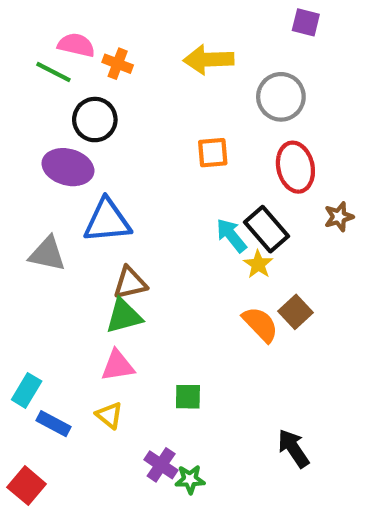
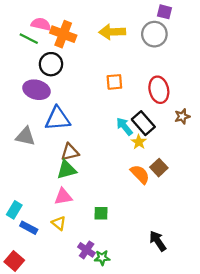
orange cross: (118, 64) -> (63, 34), size x1.6
gray circle: (281, 97) -> (154, 34), moved

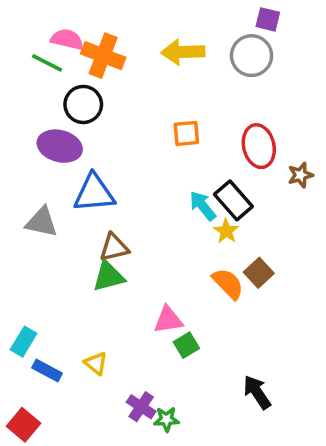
brown star: (182, 116) -> (300, 175), moved
pink triangle: (63, 197) -> (168, 320), moved
green square: (101, 213) -> (186, 345), moved, turned -32

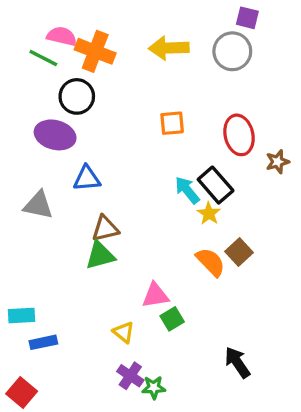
blue triangle: (94, 193) -> (87, 178), size x0.7
cyan rectangle: (24, 342) -> (22, 316), turned 56
yellow triangle: (96, 363) -> (124, 332), moved
blue rectangle: (47, 370) -> (43, 342), turned -40

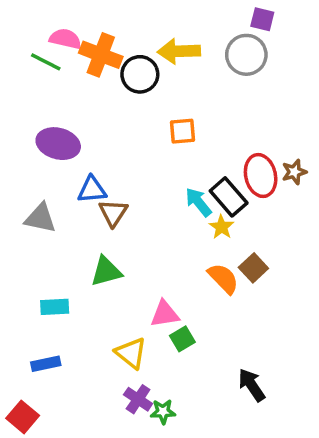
black circle: (77, 96) -> (140, 74), moved
red ellipse: (239, 135) -> (261, 176), moved
brown triangle: (105, 229) -> (113, 213), moved, turned -44
cyan rectangle: (22, 316) -> (55, 307), moved
yellow triangle: (124, 332) -> (131, 353), size x1.4

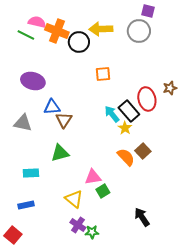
brown star: (294, 172) -> (170, 88), moved

